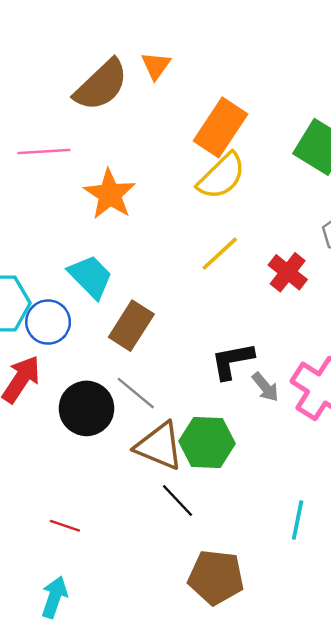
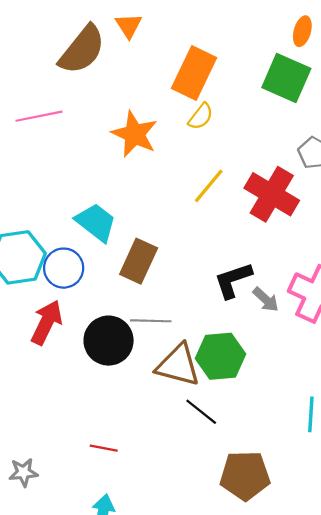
yellow semicircle: (221, 176) -> (201, 116), size x0.6
orange star: (110, 194) -> (135, 134), moved
red cross: (288, 272) -> (272, 194), size x1.5
gray line: (136, 393) -> (151, 321), turned -30

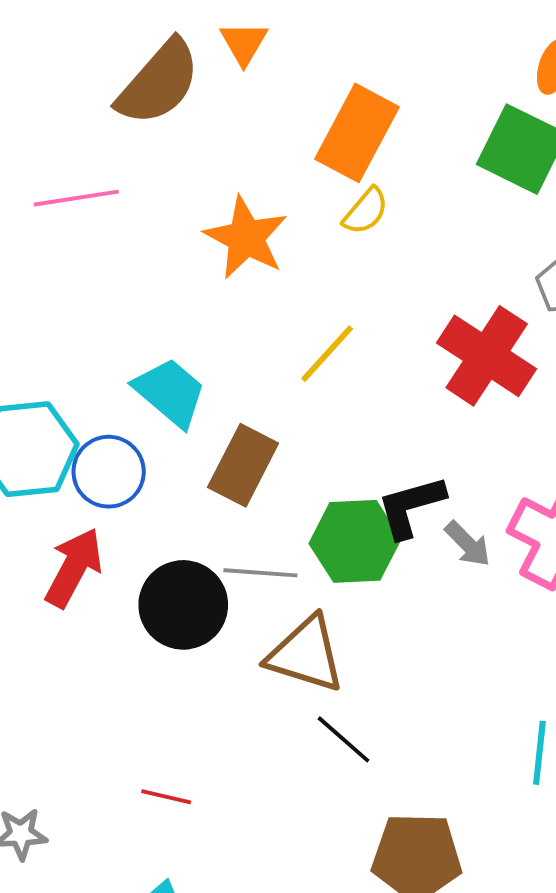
yellow line: (209, 186) -> (327, 354), moved
green hexagon: (220, 356) -> (355, 541), moved

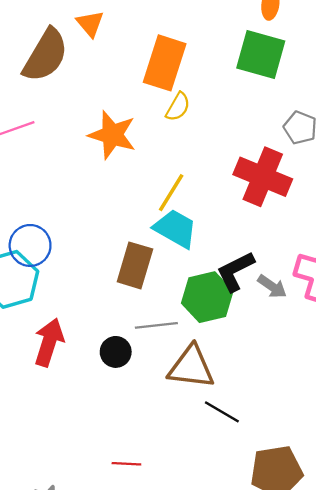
cyan trapezoid: (170, 392) -> (175, 229), moved
blue circle: (109, 472) -> (30, 245), moved
black circle: (183, 605) -> (116, 352), size x0.6

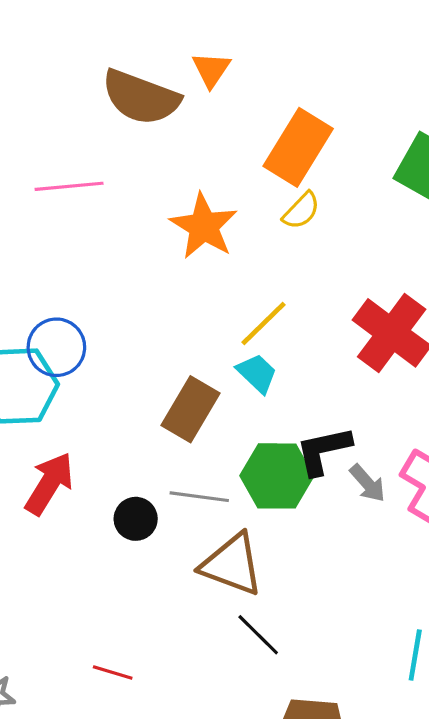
brown semicircle: (46, 55) -> (141, 97), turned 66
cyan trapezoid: (175, 229) -> (257, 373), size x0.7

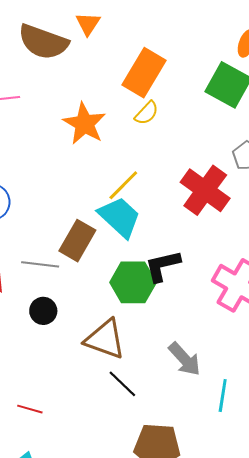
cyan trapezoid: (257, 373) -> (120, 217), size x1.6
gray arrow: (367, 483) -> (185, 359), moved, size x1.4
gray line: (199, 497) -> (40, 264), moved

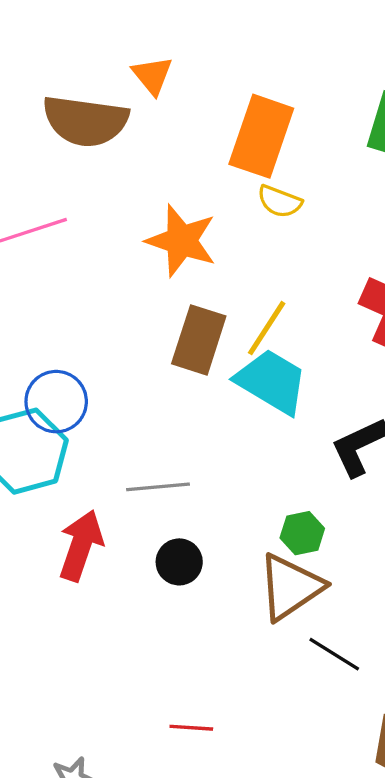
yellow semicircle: (147, 113) -> (280, 201), turned 80
brown rectangle: (77, 241) -> (199, 340), moved
green hexagon: (133, 282) -> (302, 533), moved, size x0.6
brown triangle: (105, 339) -> (290, 587), turned -42

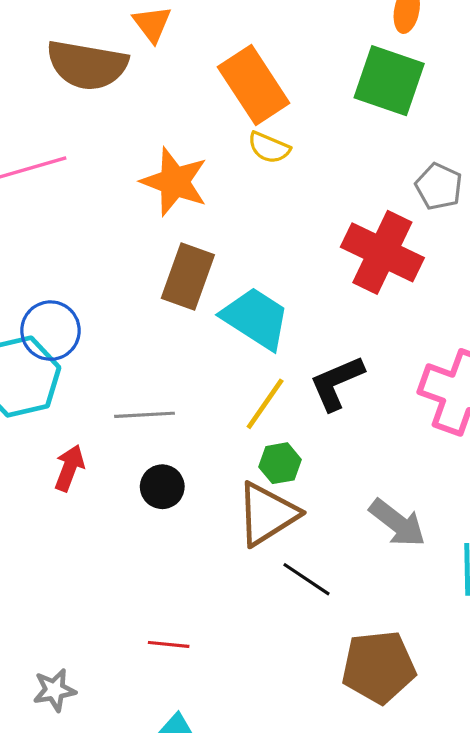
orange rectangle: (261, 136) -> (254, 85), turned -54
yellow line: (267, 328) -> (265, 404), moved
red arrow: (81, 545) -> (69, 468), size x0.7

